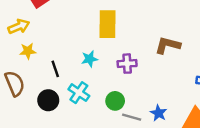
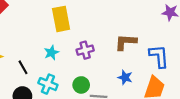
brown L-shape: (168, 45) -> (126, 42), moved
blue star: (159, 113) -> (125, 77), moved

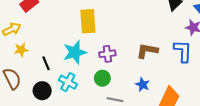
cyan star: (51, 53) -> (75, 52), size x1.6
blue L-shape: (159, 56) -> (183, 51), moved
green circle: (81, 85) -> (102, 78), moved

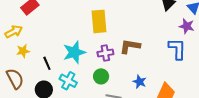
yellow rectangle: (88, 21) -> (99, 21), moved
brown L-shape: (147, 51) -> (130, 46), moved

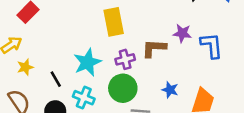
purple star: (187, 26) -> (182, 33), moved
green circle: (101, 76) -> (123, 88), size x1.5

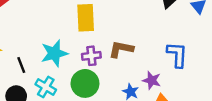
purple star: (182, 33) -> (152, 80), moved

